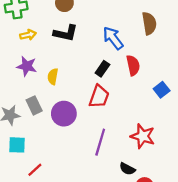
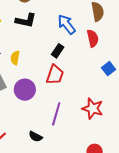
red semicircle: (133, 65) -> (93, 38), moved
black semicircle: (127, 169) -> (35, 136), moved

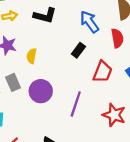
red trapezoid: (55, 75) -> (102, 72), moved
purple line: (56, 114) -> (76, 104), moved

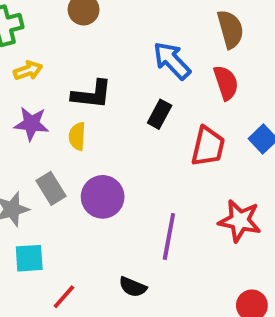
black L-shape: (45, 16) -> (92, 94), moved
purple line: (76, 104) -> (169, 237), moved

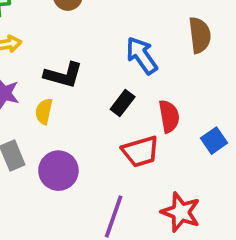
red semicircle: (226, 83) -> (169, 116), moved
red trapezoid: (208, 146) -> (140, 152), moved, turned 51

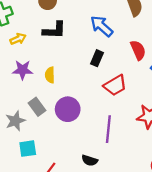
black L-shape: (63, 75) -> (54, 30), moved
red semicircle: (169, 116) -> (138, 50), moved

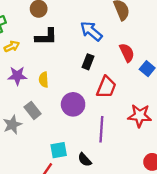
red trapezoid: (115, 85) -> (106, 87), turned -35
purple circle: (68, 109) -> (73, 104), moved
cyan square: (28, 149) -> (59, 150), moved
black semicircle: (90, 160) -> (85, 160), turned 32

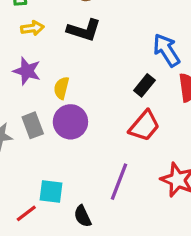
blue arrow: (91, 31) -> (166, 50), moved
black rectangle: (88, 62) -> (144, 85), moved
purple circle: (73, 104) -> (70, 122), moved

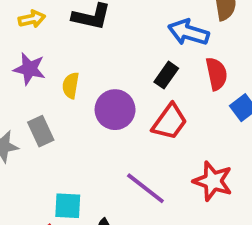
blue arrow: (166, 50) -> (188, 32), turned -36
purple circle: (70, 122) -> (115, 110), moved
purple line: (119, 182) -> (145, 188), turned -69

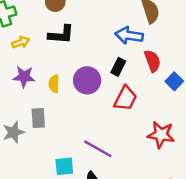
purple circle: (115, 110) -> (87, 80), moved
gray rectangle: (41, 131) -> (38, 118), turned 30
purple line: (145, 188) -> (98, 149), moved

